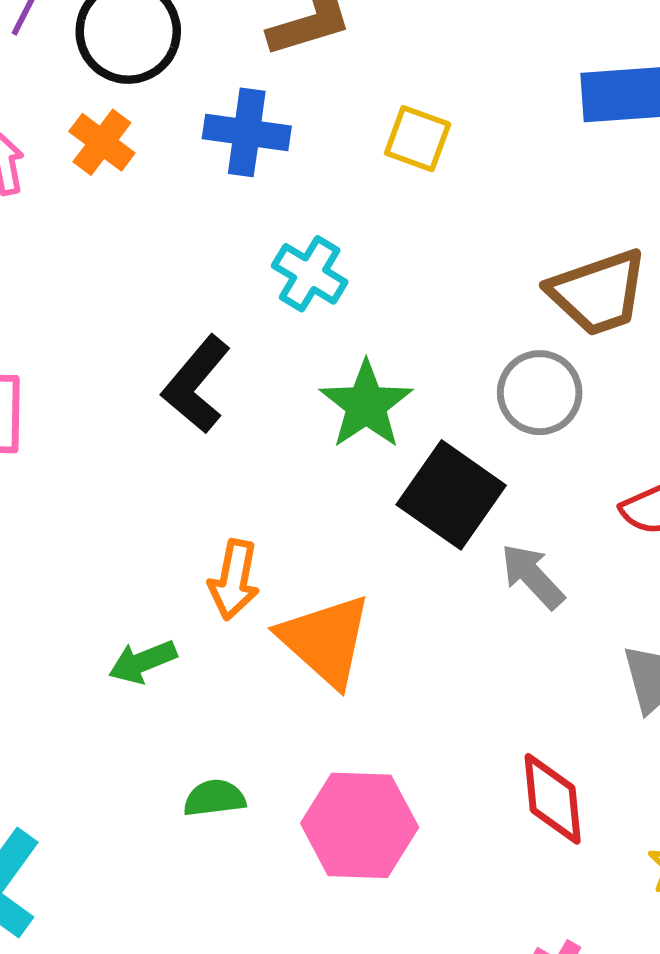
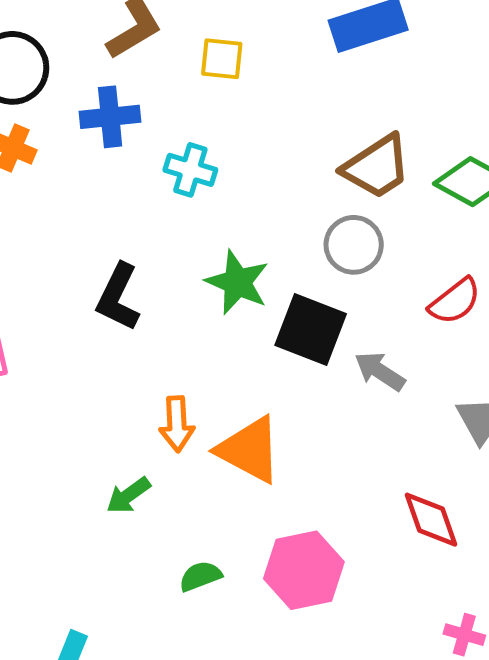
yellow square: (418, 139) -> (222, 59), moved
cyan cross: (310, 274) -> (190, 170), moved

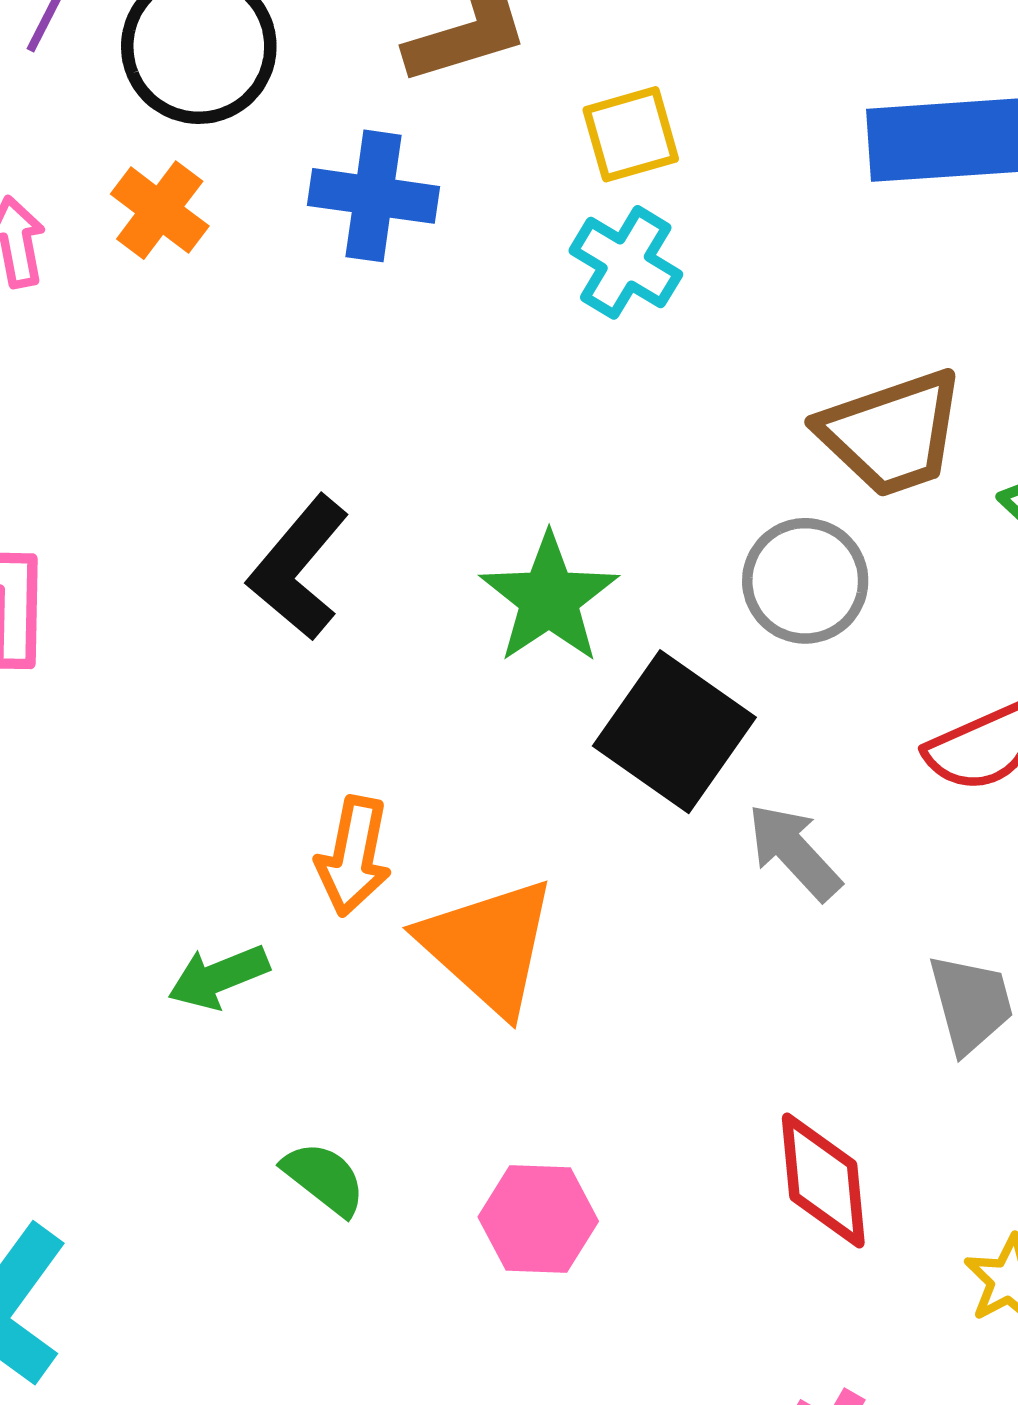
yellow square: (222, 59) -> (631, 134), turned -36
cyan cross: (190, 170) -> (626, 262), moved
pink hexagon: (304, 570) -> (538, 1219), size x0.7
green semicircle: (200, 576) -> (324, 1178), turned 45

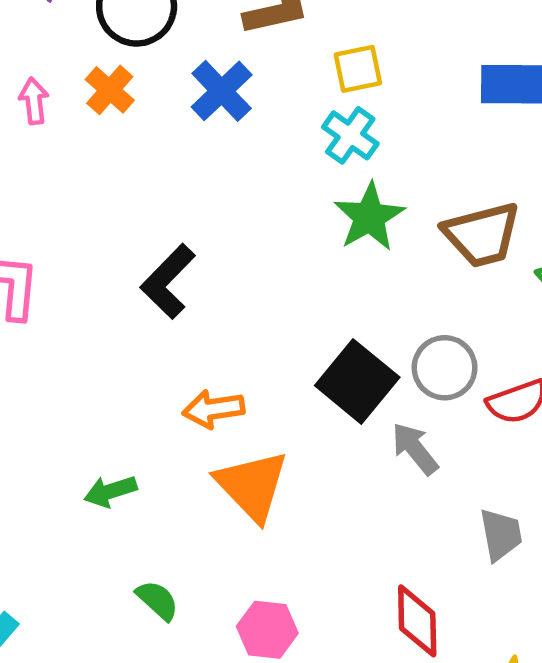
blue cross: (373, 196) -> (222, 91), turned 34
gray circle: (805, 581) -> (445, 368), moved
green star: (549, 598) -> (369, 217), moved
orange arrow: (354, 856) -> (213, 409), moved, turned 66

